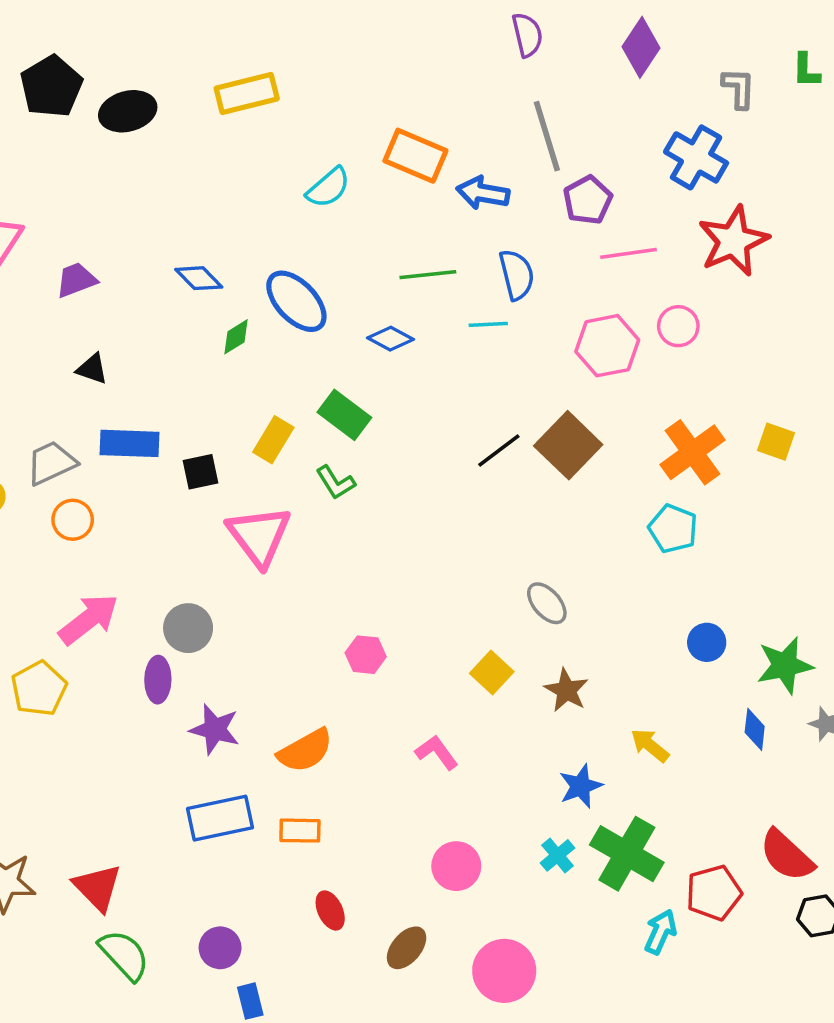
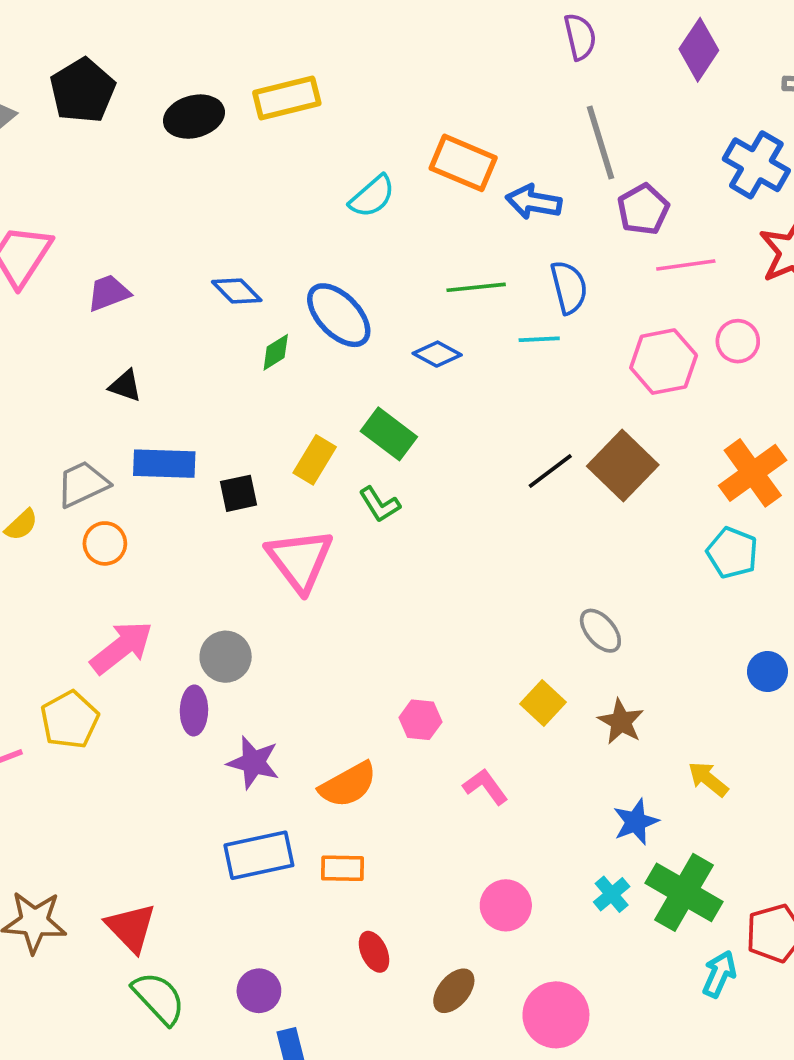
black ellipse: (128, 111) -> (194, 117), moved
pink hexagon: (366, 655) -> (420, 720), moved

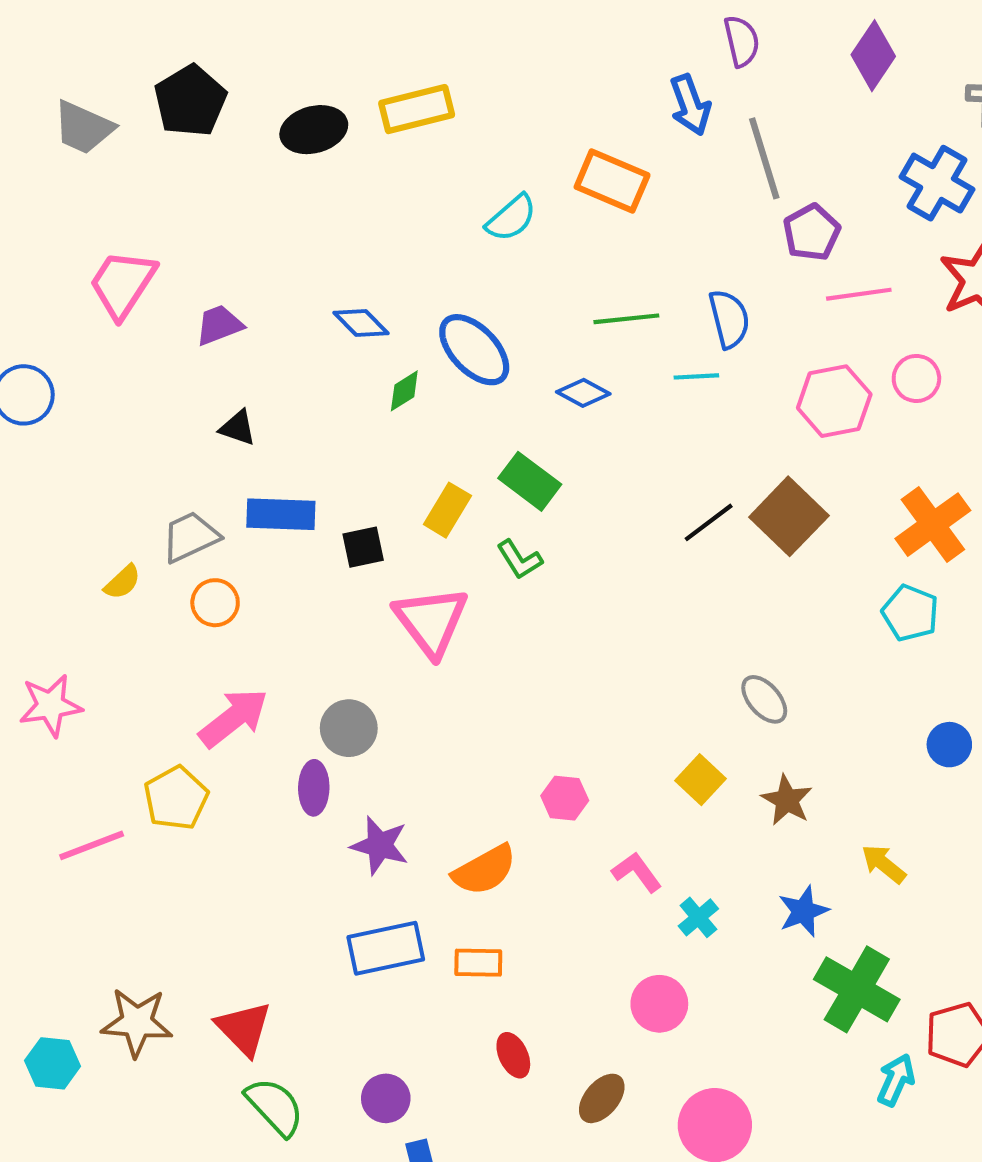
blue arrow: (534, 202) -> (690, 105), moved, turned -120
cyan cross: (612, 894) -> (698, 917), moved

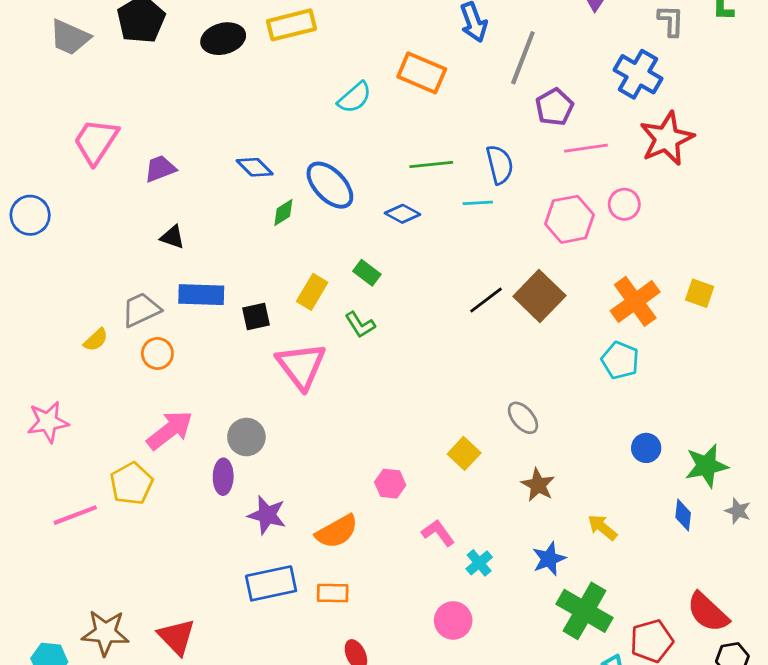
gray line: (764, 158) -> (523, 58), turned 38
green rectangle: (530, 481) -> (367, 273), size x0.7
yellow square: (700, 780) -> (464, 453), moved

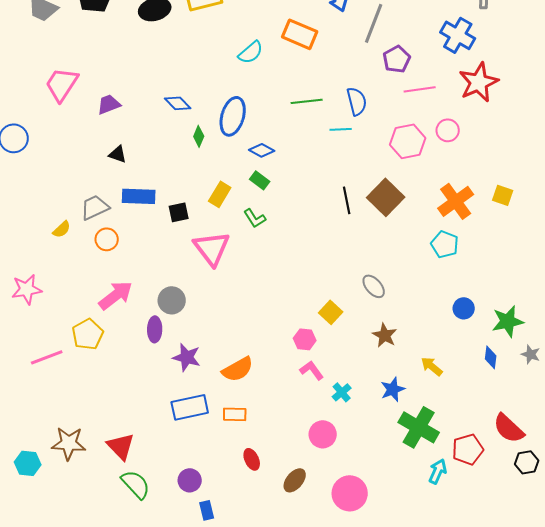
blue ellipse: (330, 185) -> (233, 116), turned 60
green diamond: (283, 212) -> (199, 136), turned -35
blue diamond: (402, 214) -> (262, 150), moved
black line: (486, 300) -> (347, 200), turned -64
pink hexagon: (390, 484) -> (305, 339), moved

